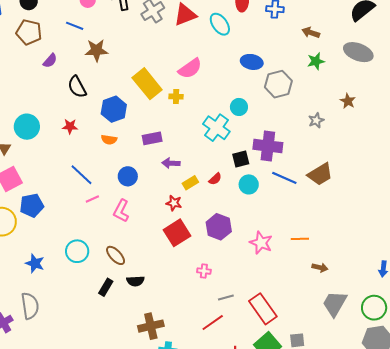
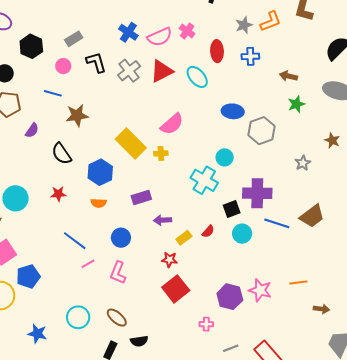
purple hexagon: (219, 227) -> (230, 297), moved

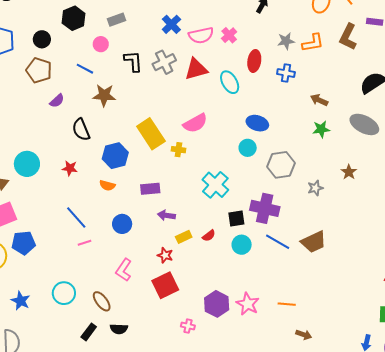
black L-shape: (96, 62) -> (133, 61), moved
gray hexagon: (261, 131) -> (281, 165), moved
cyan circle: (225, 157) -> (248, 148), moved
pink L-shape: (118, 273) -> (124, 270), moved

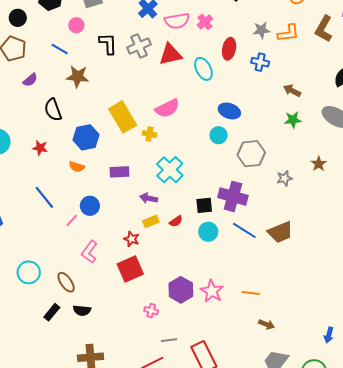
cyan cross: (215, 185) -> (170, 170), moved
purple arrow: (166, 215) -> (149, 198), moved
pink line: (85, 243) -> (72, 220), moved, turned -32

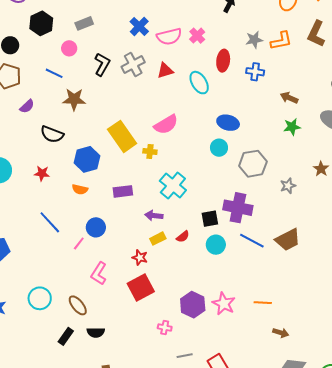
black L-shape: (108, 44) -> (102, 64), turned 35
red triangle: (170, 54) -> (165, 71), size x0.7
black semicircle: (53, 110) -> (52, 134), turned -45

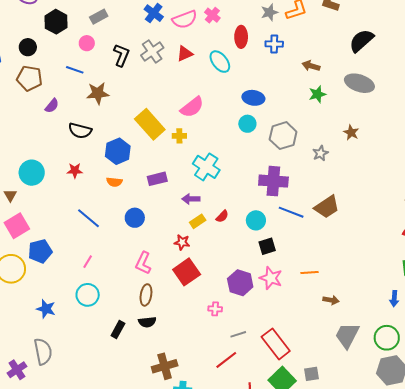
black square: (210, 219) -> (267, 246), moved
pink line: (79, 243) -> (88, 262), moved
brown ellipse: (78, 305) -> (146, 295), moved, turned 55

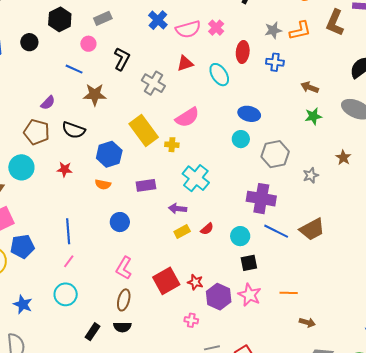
gray cross: (152, 51) -> (153, 83), moved, turned -30
brown pentagon: (30, 78) -> (37, 132), moved
blue line: (88, 218) -> (68, 231), moved, turned 40
red star: (182, 242) -> (195, 282), moved

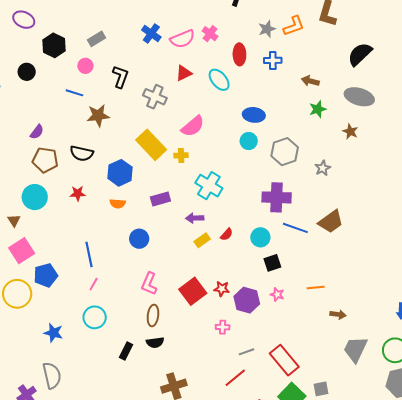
purple semicircle: (48, 103) -> (37, 132), moved
brown star: (343, 158) -> (350, 132), moved
pink star: (250, 295) -> (277, 294), size x0.6

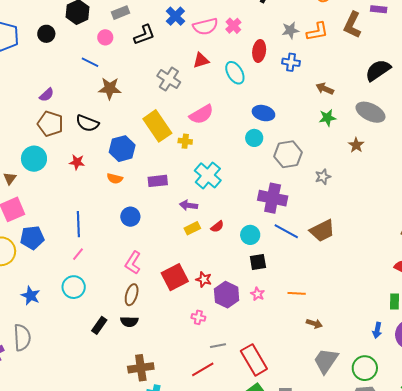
black L-shape: (120, 77) -> (144, 35), moved, turned 40

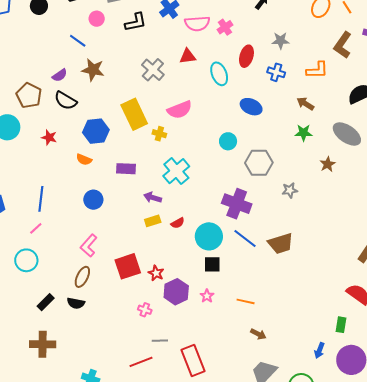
orange L-shape: (317, 32) -> (317, 70), moved
purple semicircle: (47, 95) -> (60, 75), moved
blue ellipse: (263, 113) -> (251, 107), moved
cyan circle: (250, 235) -> (209, 236), size x1.4
brown cross: (141, 368) -> (43, 344), moved

